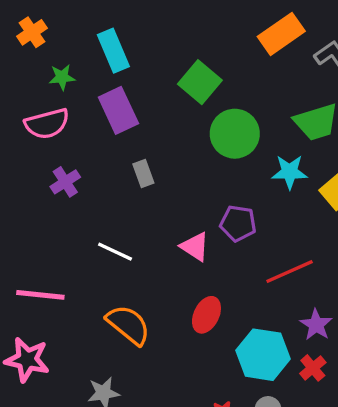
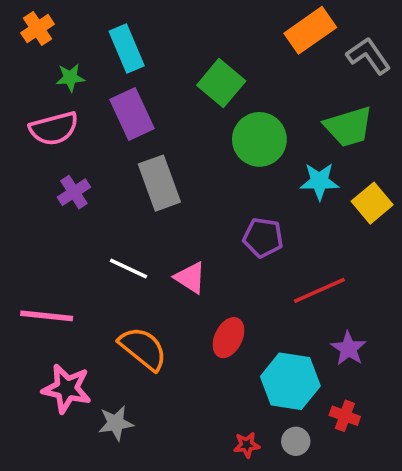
gray rectangle: (143, 174) -> (159, 183), size x1.8
pink triangle: (195, 247) -> (190, 278), moved
pink star: (27, 360) -> (67, 389), moved
red cross: (313, 368) -> (345, 416), moved, turned -30

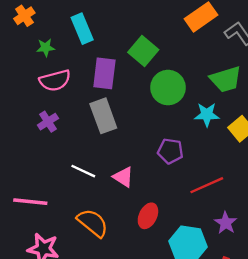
purple rectangle: (132, 114) -> (104, 73), moved, turned 32
pink semicircle: (54, 129) -> (55, 80), moved

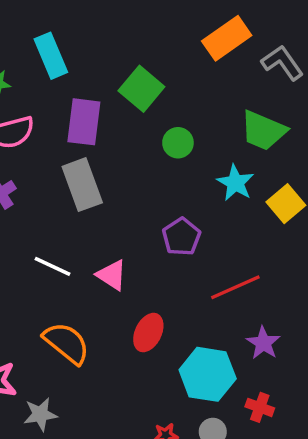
green trapezoid: (226, 79) -> (263, 131), turned 40
green circle: (168, 88) -> (178, 143), size x0.6
cyan star: (207, 115) -> (235, 183), turned 30
purple pentagon: (170, 151) -> (181, 237), turned 30

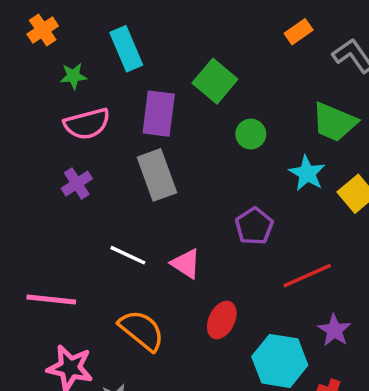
orange rectangle: (227, 38) -> (299, 32), size x0.6

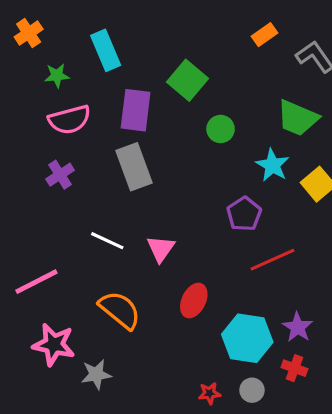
purple pentagon: (254, 226) -> (244, 214), moved
pink triangle: (186, 264) -> (161, 249), turned 32
pink line: (51, 300) -> (36, 282), turned -33
purple star: (334, 330) -> (298, 327), moved

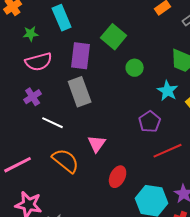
white line: (107, 241) -> (53, 123), moved
orange semicircle: (120, 310) -> (66, 161), moved

